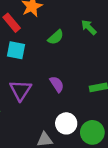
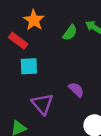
green semicircle: (56, 37) -> (70, 33), moved

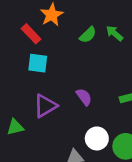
purple triangle: (42, 104) -> (45, 106), turned 30

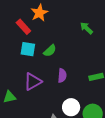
green semicircle: (88, 35) -> (50, 51), moved
purple semicircle: (84, 97) -> (62, 76), turned 40

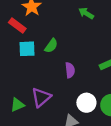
purple triangle: (33, 82) -> (41, 97), moved

